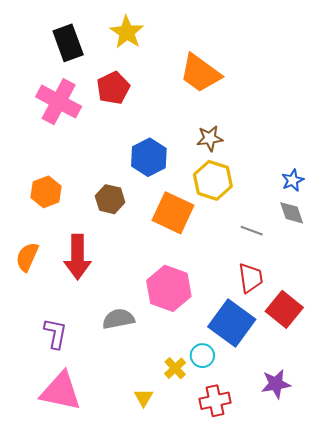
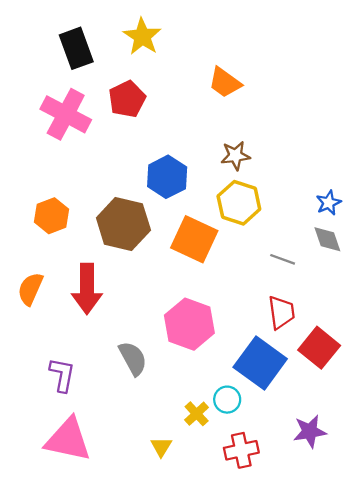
orange trapezoid: (200, 73) -> (225, 83), size x0.7
brown hexagon: (110, 199) -> (123, 224), size x1.6
gray semicircle: (118, 319) -> (133, 358), turned 72

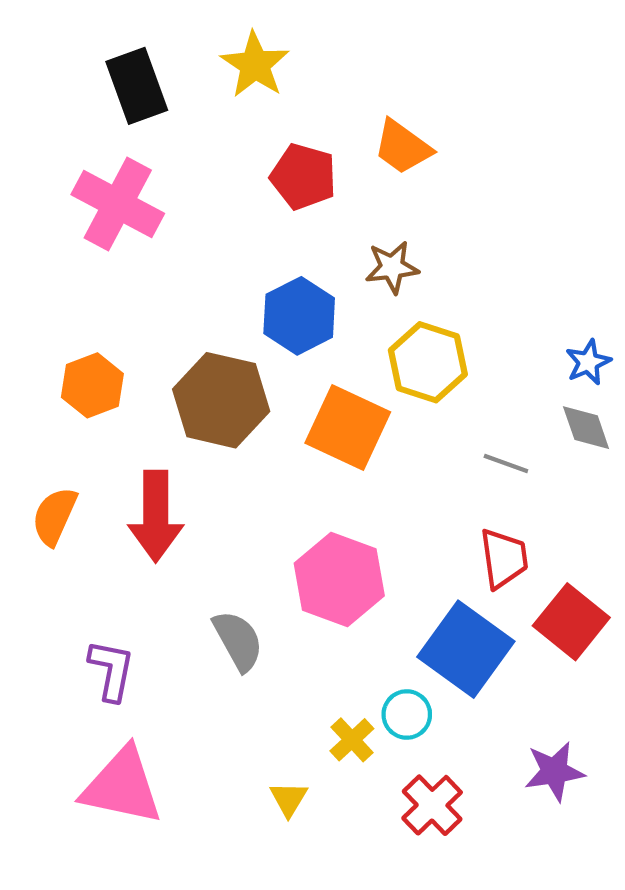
red pentagon: (127, 99) -> (303, 177), moved, turned -30
brown star: (235, 156) -> (392, 267), moved
red cross: (241, 450) -> (432, 805), turned -32

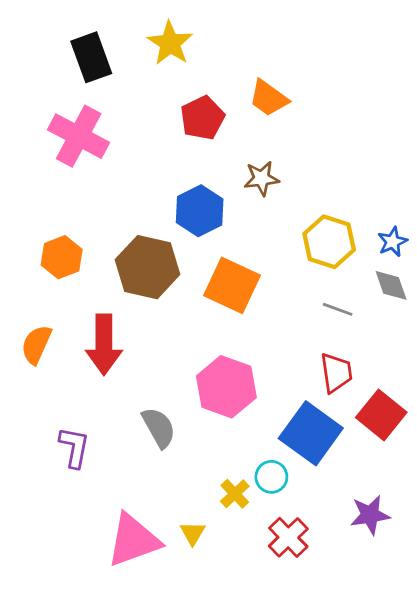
red pentagon: (303, 177) -> (202, 118), turned 30
yellow hexagon: (428, 362) -> (329, 242), moved
pink triangle: (122, 786) -> (133, 540), moved, turned -32

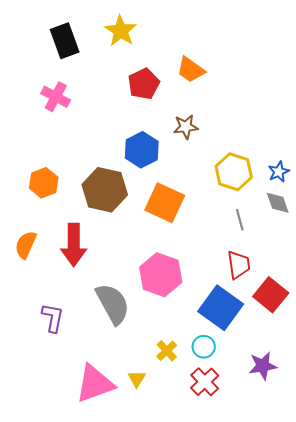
pink cross: (79, 136) -> (56, 97), size x0.7
gray line: (338, 309) -> (240, 220), turned 55
gray semicircle: (159, 428) -> (113, 304), size x1.4
cyan circle: (271, 477) -> (204, 347), moved

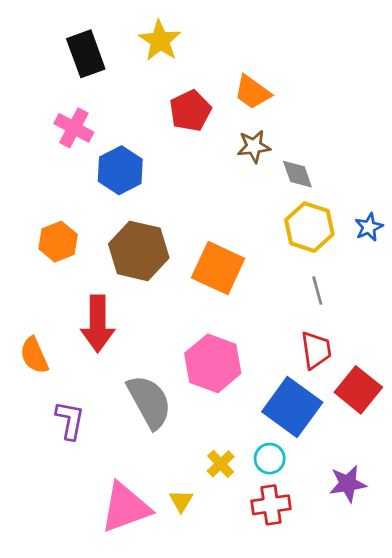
brown star: (186, 127) -> (254, 146), moved
blue hexagon: (142, 150) -> (120, 170), moved
gray diamond: (278, 203) -> (297, 174), moved
orange semicircle: (26, 245) -> (34, 355), moved, turned -48
red cross: (205, 382) -> (271, 505), turned 36

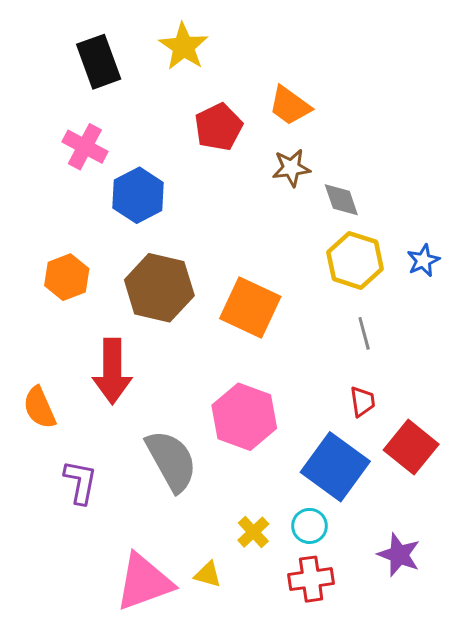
red trapezoid: (316, 350) -> (363, 402), size x0.7
purple star: (348, 484) -> (399, 555), turned 30
yellow triangle: (181, 501) -> (208, 574), turned -45

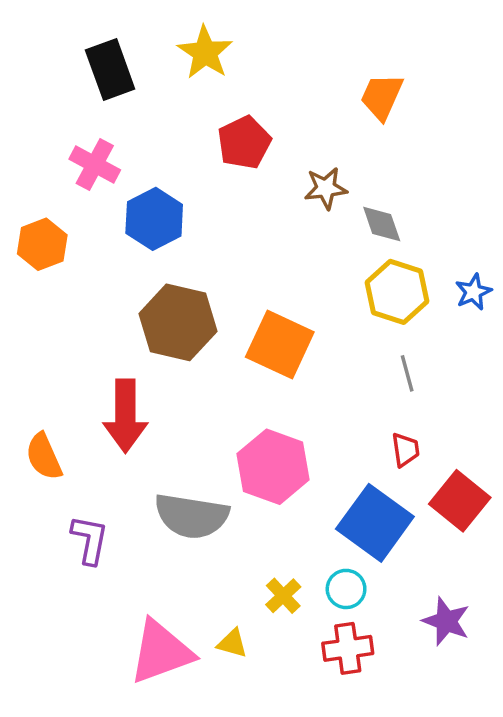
orange trapezoid: (290, 106) -> (382, 97), moved, turned 78
orange hexagon: (67, 277) -> (42, 244), moved
gray semicircle: (171, 461) -> (192, 516), turned 128

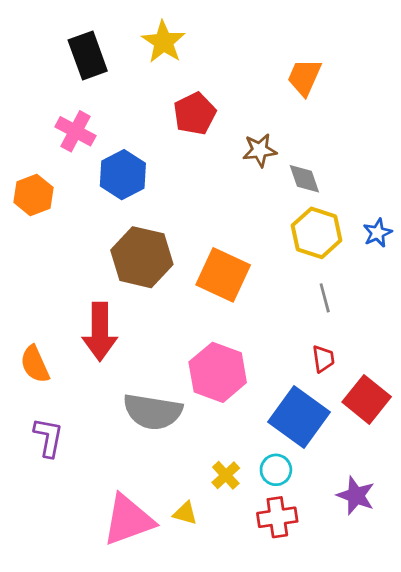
purple L-shape: (90, 540) -> (48, 437), moved

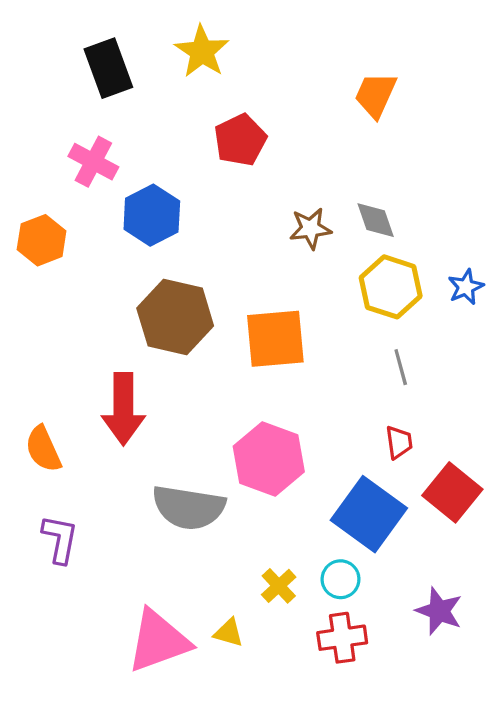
brown star: (260, 150) -> (310, 228), moved
orange square: (223, 275) -> (275, 339), turned -30

